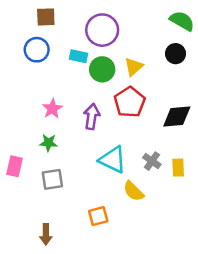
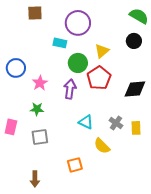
blue circle: (37, 50) -> (16, 68), moved
green circle: (102, 69) -> (78, 63), moved
cyan triangle: (113, 160) -> (86, 122), size x0.7

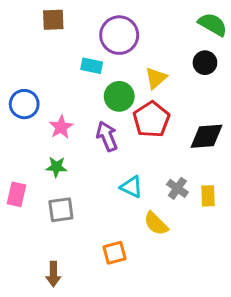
purple arrow: (70, 89) -> (107, 136), turned -30

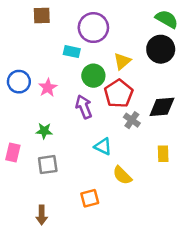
black circle: (205, 63) -> (161, 49), size x1.5
pink star: (61, 127) -> (48, 88), moved
gray cross: (177, 188) -> (132, 120), moved

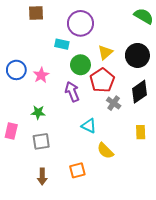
black circle: (161, 49) -> (137, 55), moved
black diamond: (162, 107) -> (139, 92), turned -30
brown arrow: (42, 215) -> (42, 177), moved

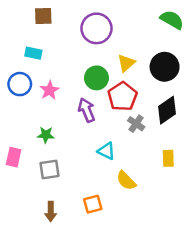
cyan rectangle: (62, 44) -> (33, 53), moved

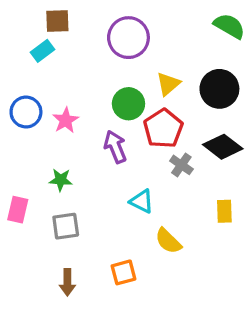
cyan rectangle: (33, 53) -> (42, 51), moved, turned -49
black diamond: (167, 110) -> (223, 147), turned 72

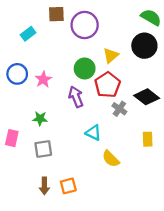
brown square: (57, 21) -> (56, 14), moved
black circle: (219, 89) -> (144, 46), moved
orange square: (124, 272) -> (68, 186), moved

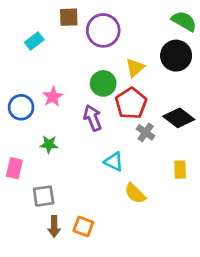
blue circle: (17, 74) -> (21, 107), moved
gray square: (43, 149) -> (44, 196), moved
orange square: (68, 186) -> (83, 227), turned 35

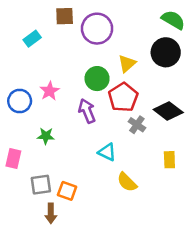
orange square: (83, 227) -> (67, 191), moved

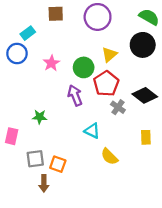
purple circle: (97, 29) -> (98, 17), moved
pink star: (50, 91) -> (51, 63), moved
blue circle: (20, 101) -> (17, 53), moved

